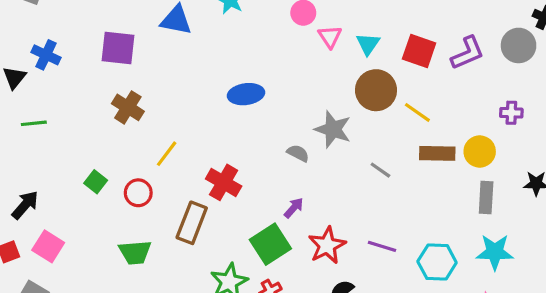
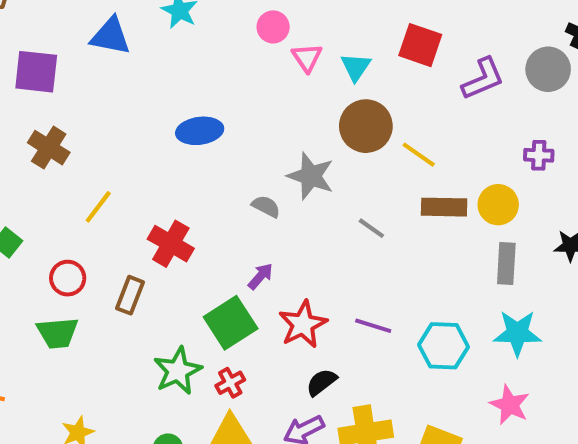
red square: (419, 51) -> (420, 45), moved
red circle: (138, 193) -> (68, 278), moved
brown rectangle: (192, 223) -> (130, 295), size x0.7

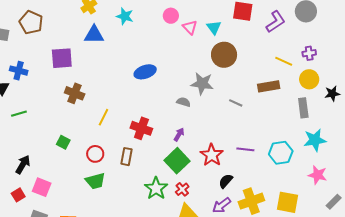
yellow line: (419, 155) -> (284, 61), moved
yellow circle: (498, 205) -> (309, 79), moved
purple arrow: (260, 276) -> (179, 134), moved

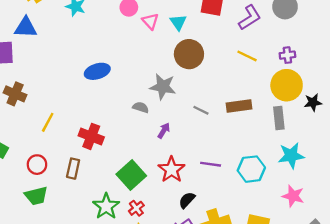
blue triangle: (94, 35) -> (26, 27), moved
yellow line: (284, 61) -> (247, 56), moved
yellow circle: (309, 79) -> (287, 85), size x1.4
brown rectangle: (269, 86) -> (239, 106), moved
purple arrow: (179, 134) -> (164, 131), moved

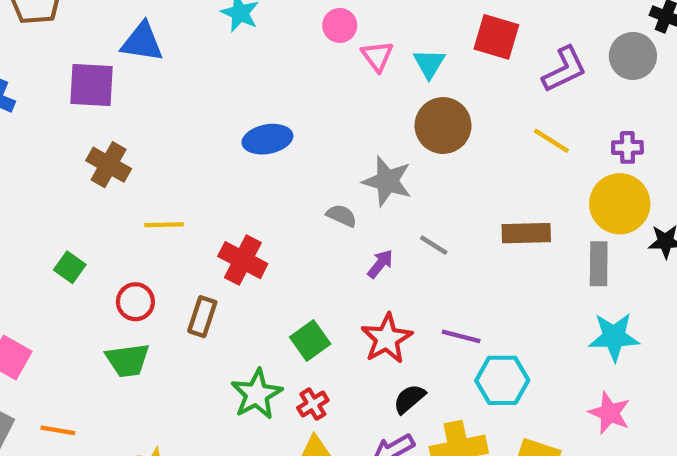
gray line: (201, 110) -> (434, 245), moved
yellow line: (48, 122) -> (164, 225), turned 54
cyan hexagon: (251, 169) -> (502, 380), moved
green square: (131, 175) -> (310, 340), size x0.7

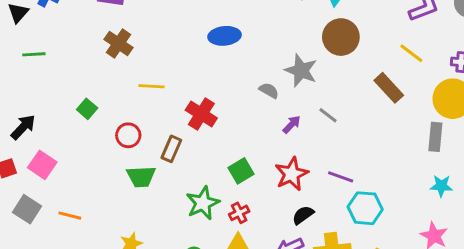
brown rectangle: (526, 233) -> (389, 88), moved, turned 44
cyan star: (614, 337) -> (441, 186), size x0.7
green trapezoid: (128, 360) -> (141, 177), moved

